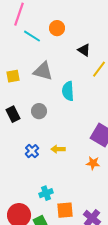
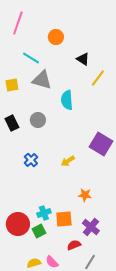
cyan line: (32, 36) -> (31, 58), moved
yellow arrow: (58, 149) -> (68, 161), moved, turned -32
orange star: (93, 163) -> (85, 195), moved
cyan cross: (46, 193) -> (44, 213), moved

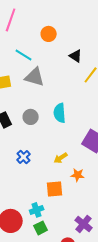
cyan semicircle: (67, 100) -> (60, 113), moved
orange star: (85, 195) -> (78, 175), moved
orange square: (64, 219) -> (55, 189), moved
green square: (39, 231) -> (41, 228), moved

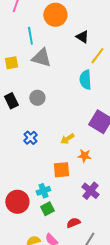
orange circle: (49, 34) -> (55, 15), size x1.5
cyan line: (24, 55) -> (30, 36), turned 48
cyan semicircle: (60, 113) -> (85, 80), moved
purple cross: (84, 224) -> (90, 191), moved

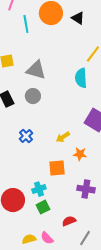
cyan line: (30, 36) -> (26, 24), moved
black triangle: (82, 37) -> (78, 18), moved
gray triangle: (41, 58) -> (36, 70), moved
purple cross: (90, 191) -> (86, 189), turned -30

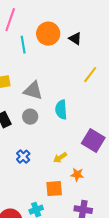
cyan semicircle: (81, 78) -> (61, 110), moved

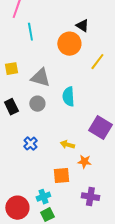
orange circle: (48, 34) -> (69, 44), moved
yellow arrow: (60, 158) -> (67, 145), turned 48

